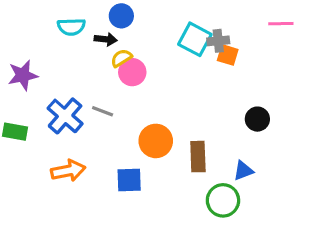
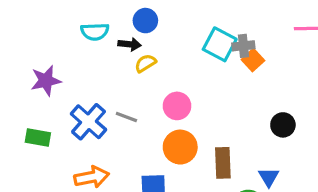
orange square: (228, 55) -> (253, 60), turned 30
pink circle: (132, 72) -> (177, 106), moved
blue triangle: (243, 171) -> (269, 177), turned -40

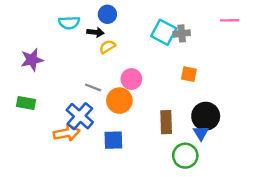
orange square: (253, 60) -> (189, 74), moved, turned -35
blue cross: (88, 122) -> (80, 116), moved
black circle: (283, 125) -> (206, 116), moved, size x1.5
orange circle: (180, 147) -> (119, 101), moved

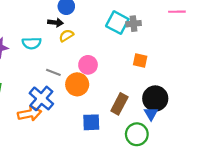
cyan semicircle: (69, 23) -> (32, 43), moved
brown rectangle: (166, 122) -> (119, 104), turned 30
blue square: (113, 140) -> (91, 122), moved

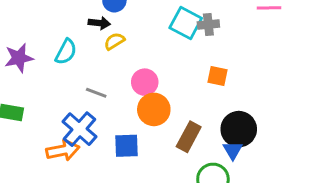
cyan semicircle: (32, 43) -> (66, 52), turned -60
orange circle: (77, 84) -> (154, 109), moved
blue square: (91, 122) -> (127, 146), moved

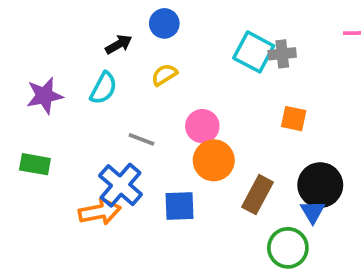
black arrow: (99, 23) -> (119, 44), moved, turned -35

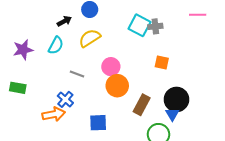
yellow semicircle: (164, 75) -> (90, 38), size x1.5
blue cross: (121, 185) -> (65, 99), size x0.7
blue square: (180, 206) -> (98, 123), moved

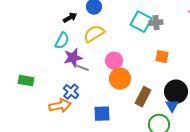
purple star: (23, 50) -> (73, 58), moved

